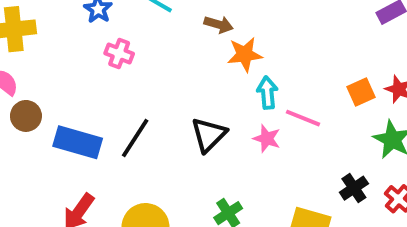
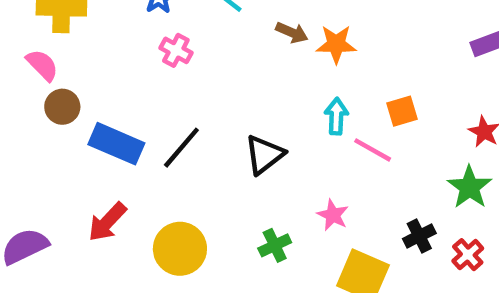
orange star: (245, 54) -> (336, 44), moved
orange square: (361, 92) -> (402, 111), moved
pink star: (267, 139) -> (333, 215), moved

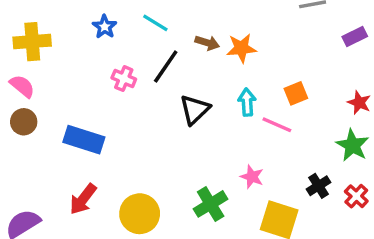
pink cross: (176, 50) -> (124, 79), moved
brown circle: (62, 107) -> (24, 122), moved
black line: (181, 148) -> (166, 67), moved
black triangle: (264, 155) -> (195, 110), moved
green cross: (275, 245) -> (211, 204), size x1.4

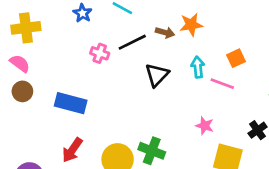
brown arrow: (207, 43) -> (165, 32), moved
black line: (166, 67) -> (132, 42), turned 32
green cross: (211, 204) -> (152, 151), moved, turned -35

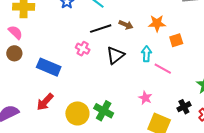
orange star: (191, 25) -> (157, 23), moved
pink cross: (100, 53) -> (83, 49), moved
orange square: (236, 58) -> (176, 40), moved

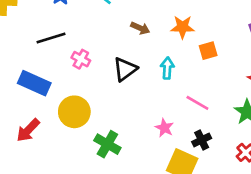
black line: (101, 29) -> (51, 38), moved
pink line: (163, 69) -> (197, 103), moved
black cross: (184, 107) -> (202, 140), moved
yellow circle: (77, 113) -> (74, 112), moved

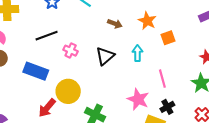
orange star: (183, 27) -> (147, 21), turned 30
pink line: (197, 103) -> (162, 79), turned 48
pink star: (164, 128) -> (138, 99), size x1.5
red arrow: (28, 130) -> (47, 108), moved

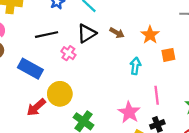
black triangle: (105, 56) -> (87, 33), moved

